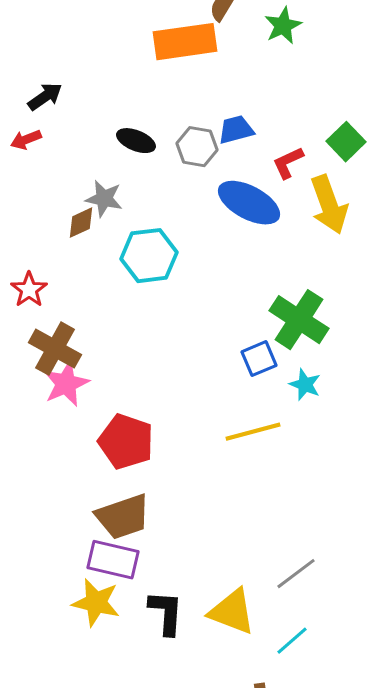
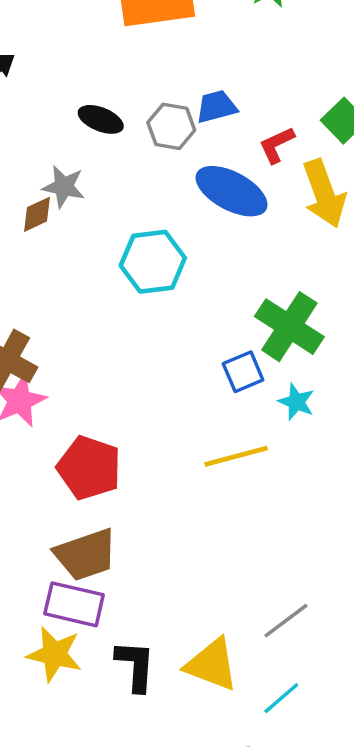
cyan hexagon: (149, 256) -> (153, 262), moved

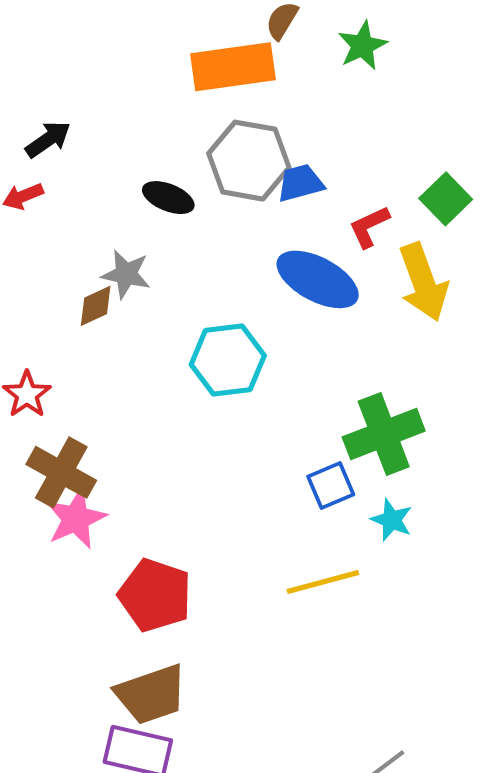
gray hexagon: (171, 126) -> (249, 161), moved, size x1.5
green cross: (289, 327) -> (384, 434), turned 36

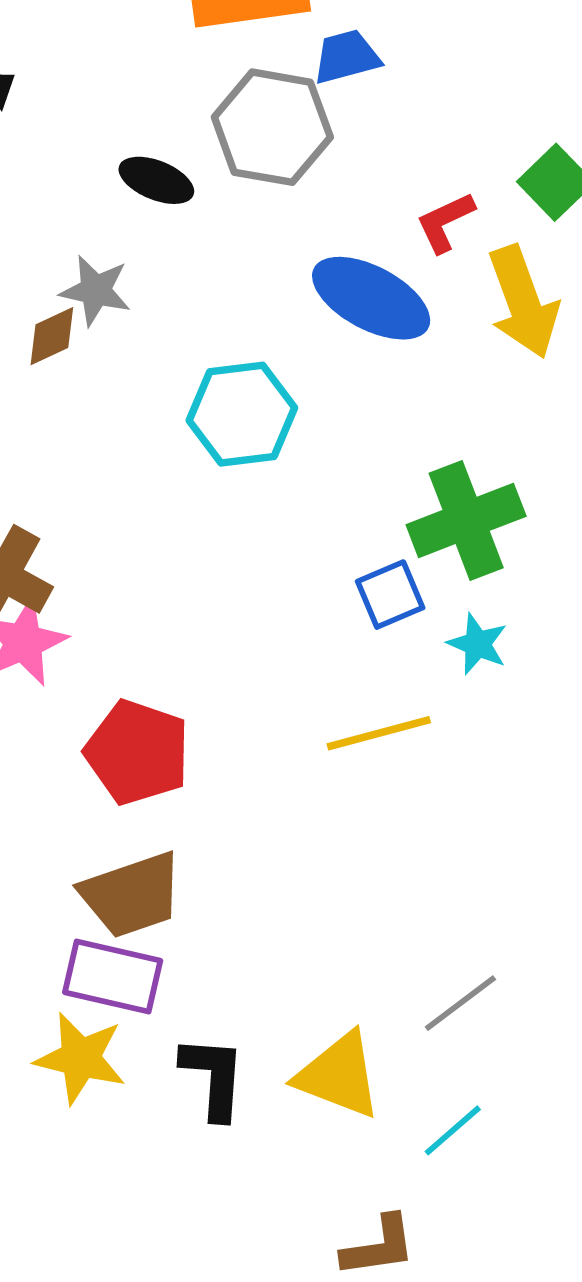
blue trapezoid: (300, 183) -> (346, 57), moved

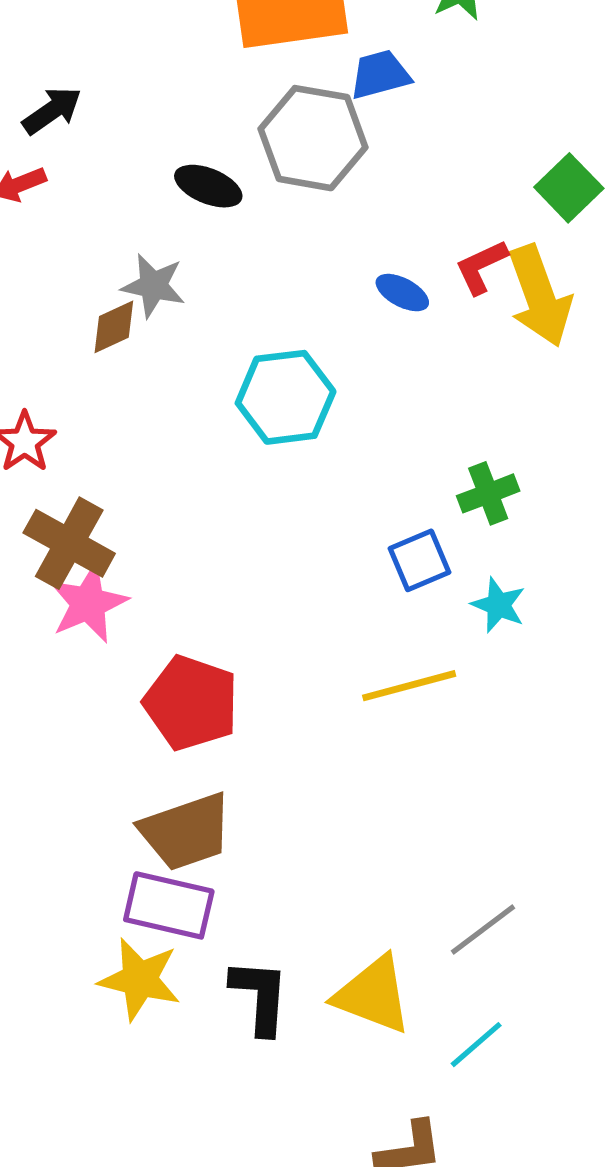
red L-shape: (445, 222) -> (481, 267), moved
blue ellipse: (371, 298) -> (402, 293), size x0.5
green cross: (466, 520) -> (488, 493), size x0.6

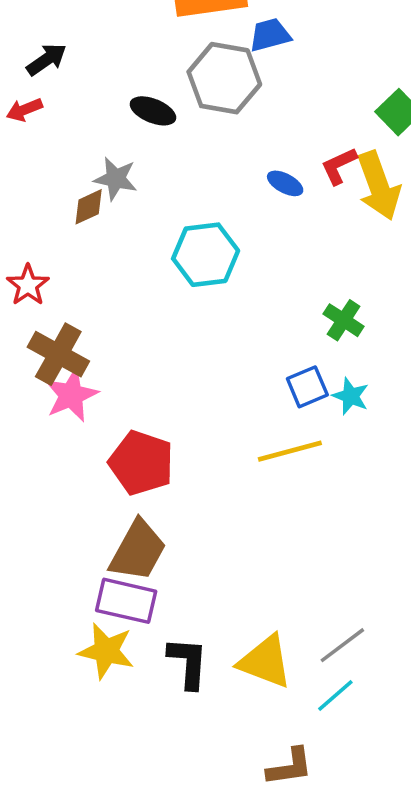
green cross: (488, 493) -> (344, 320), turned -36
blue square: (419, 560) -> (307, 387), moved
brown trapezoid: (186, 832) -> (138, 551), turned -42
gray line: (483, 930) -> (342, 645), moved

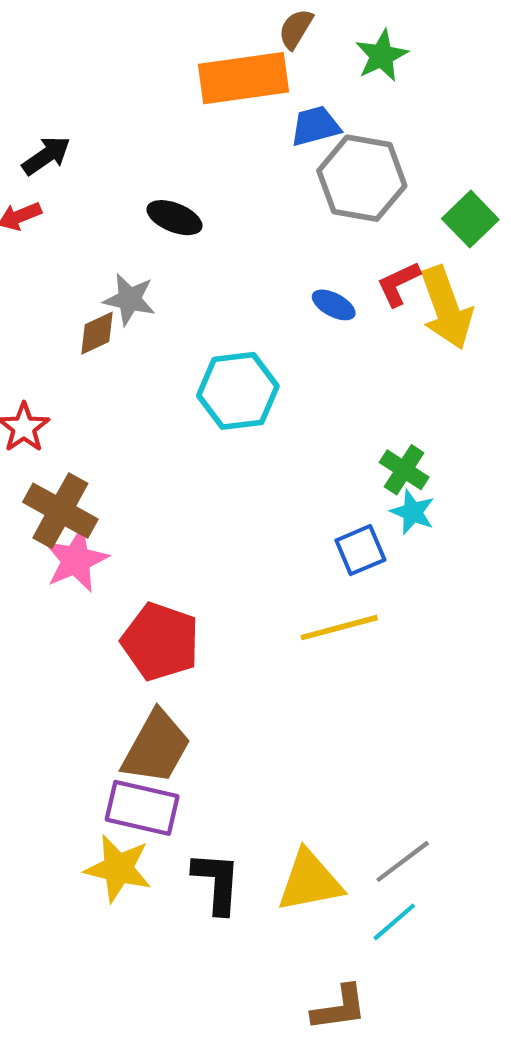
gray hexagon: (224, 78) -> (362, 178), moved
cyan star: (351, 396) -> (413, 512), moved
yellow triangle: (265, 662) -> (310, 881), turned -32

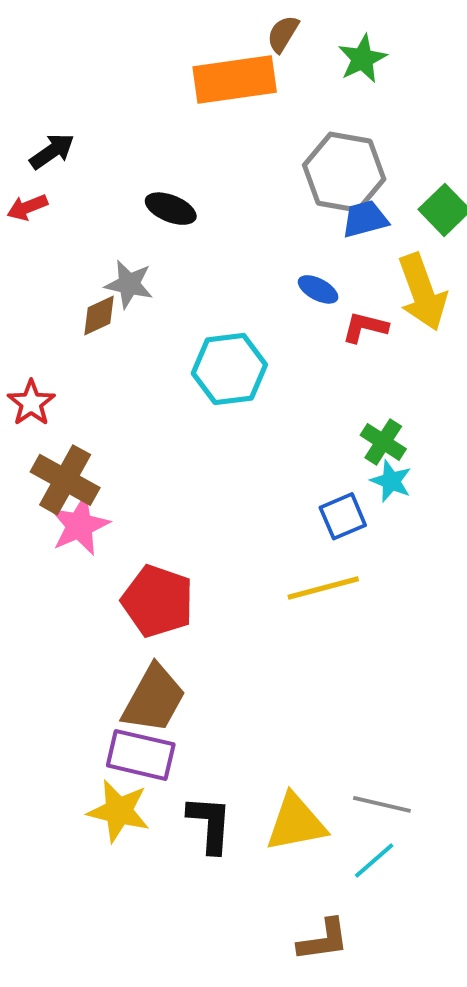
blue trapezoid: (315, 126) -> (365, 219), moved
red L-shape: (398, 284) -> (365, 327), moved, turned 39
gray line: (403, 861) -> (382, 804), turned 50

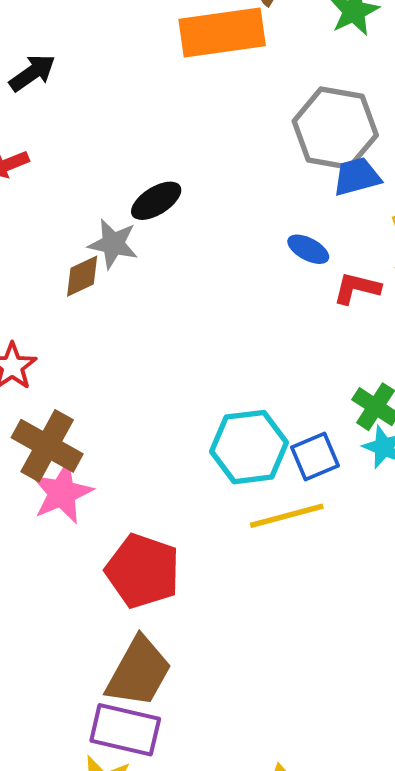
black arrow: (52, 151) -> (32, 73), moved
black ellipse: (171, 209) -> (156, 201), moved, turned -54
cyan hexagon: (229, 369) -> (249, 447), moved
blue square: (343, 516) -> (315, 457), moved
yellow line: (323, 588) -> (287, 516), moved

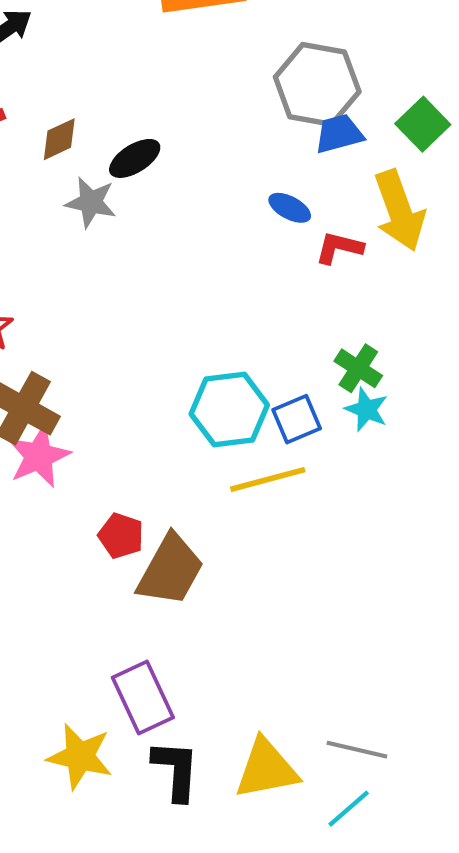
brown diamond: (82, 276) -> (59, 139), moved
red pentagon: (143, 571) -> (121, 536), size x0.6
brown trapezoid: (139, 672) -> (170, 570), moved
purple rectangle: (125, 730) -> (143, 698), moved, turned 52

